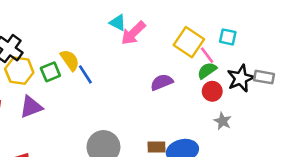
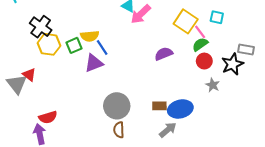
yellow semicircle: (70, 60) -> (90, 36), turned 120
black star: (241, 78) -> (232, 64), moved
purple triangle: (31, 107) -> (94, 63), moved

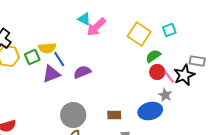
cyan square: (217, 17) -> (169, 30), turned -32
pink line: (200, 32) -> (169, 77), moved
purple semicircle: (164, 54) -> (82, 72), moved
blue ellipse: (180, 109) -> (150, 111), moved

